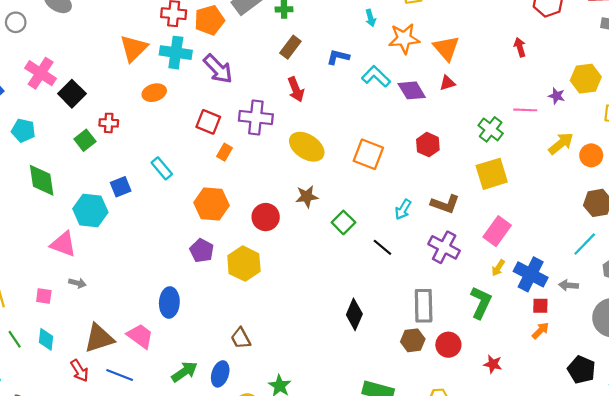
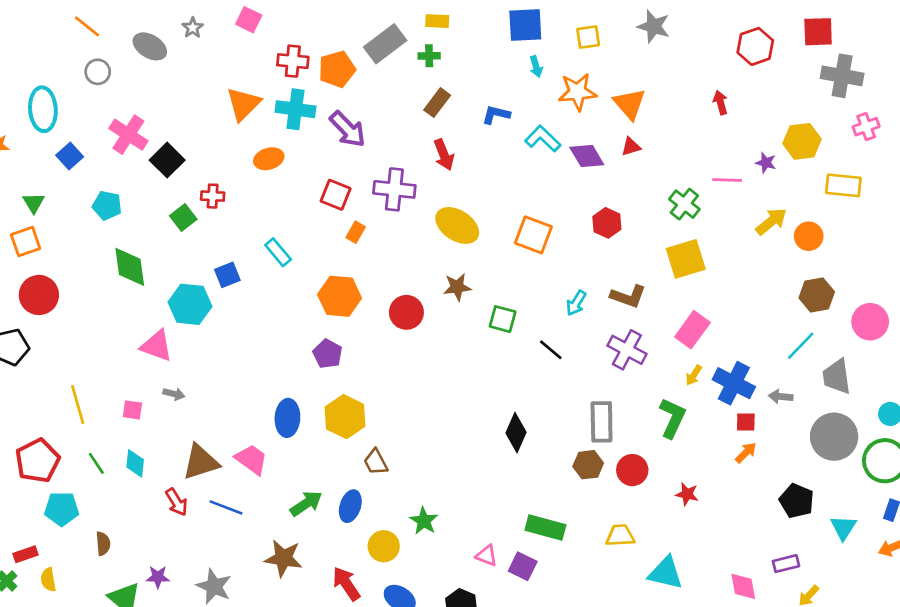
green square: (343, 222) -> (503, 319), turned -30
yellow hexagon: (244, 264) -> (345, 417), moved

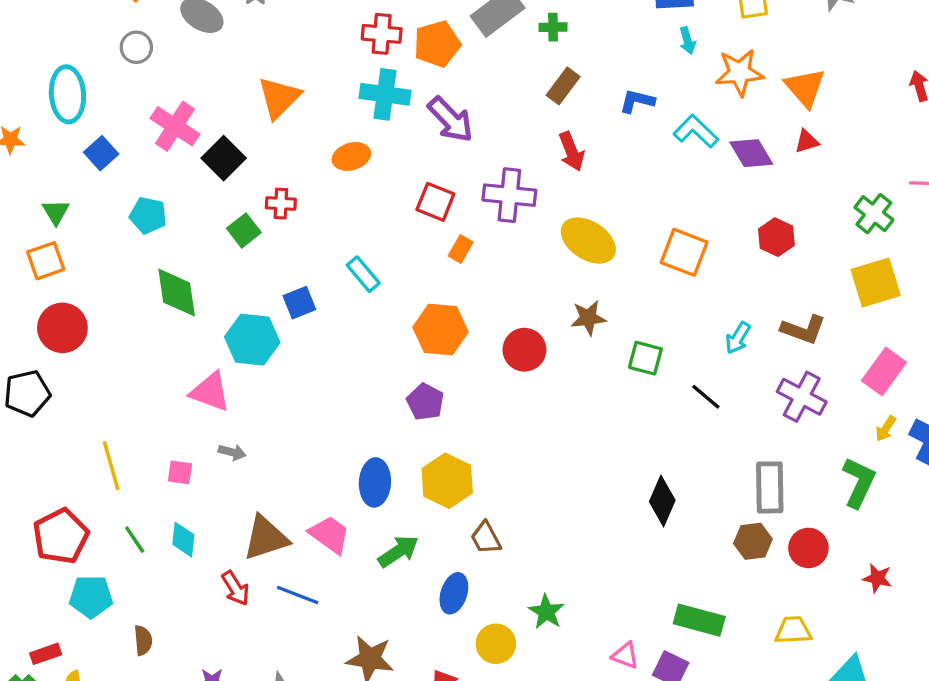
orange triangle: (243, 104) -> (279, 98), moved
green arrow: (306, 503) -> (398, 551), moved

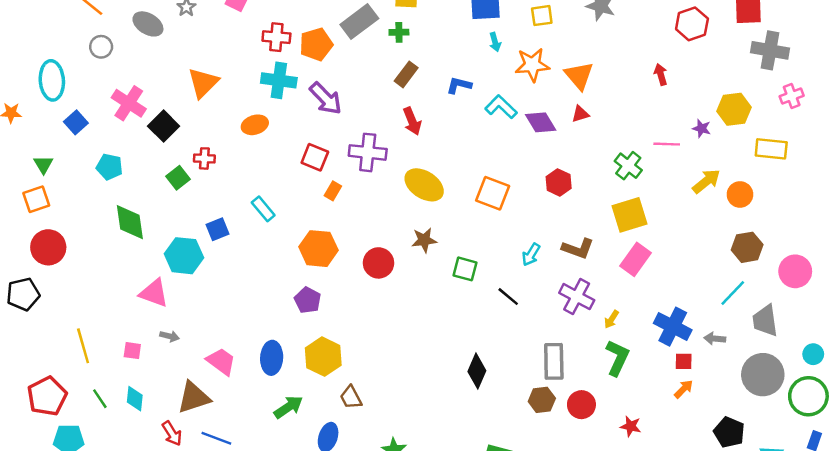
pink rectangle: (884, 372) -> (635, 259), moved
yellow arrow: (886, 429) -> (611, 319), moved
pink trapezoid: (330, 535) -> (221, 361), moved

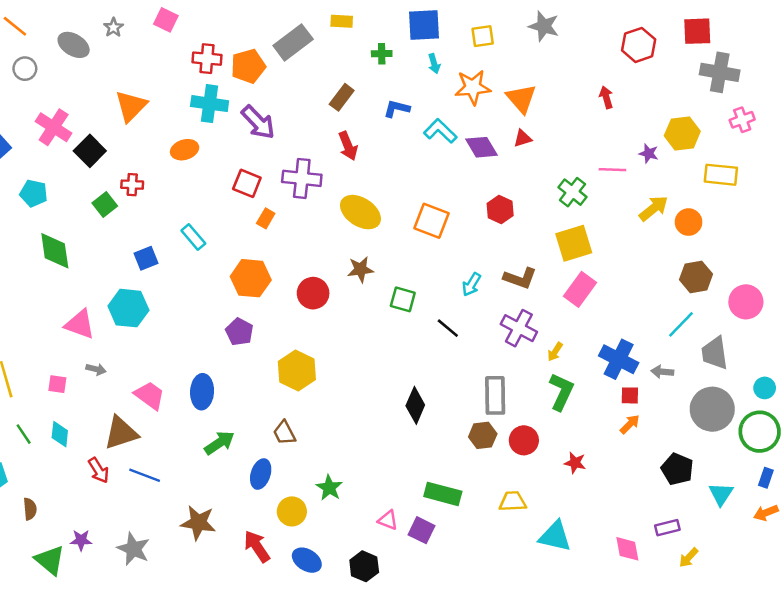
green cross: (399, 32) -> (382, 54), moved
cyan hexagon: (184, 256) -> (128, 308), moved
yellow hexagon: (323, 357) -> (297, 370), moved

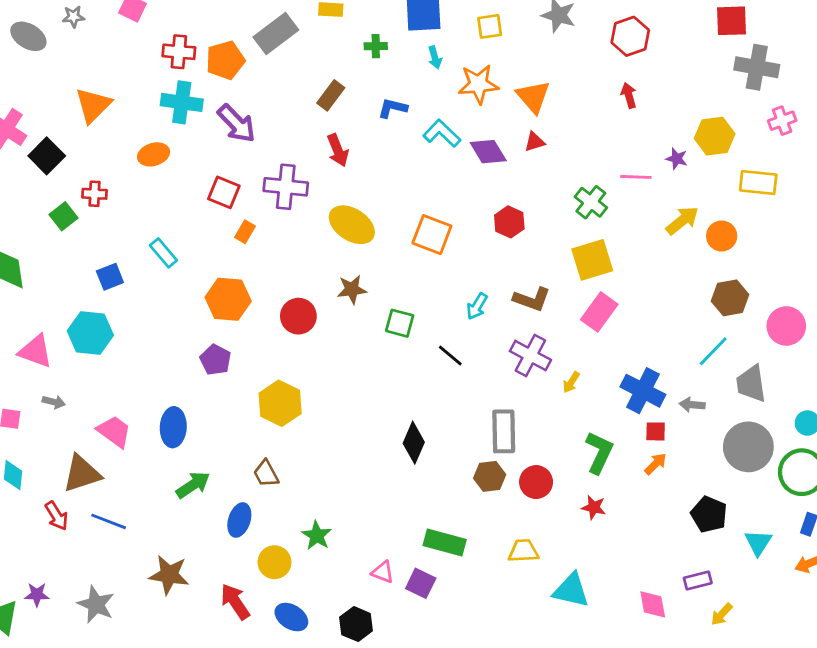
gray star: (113, 27) -> (73, 17), turned 30
red hexagon: (639, 45) -> (630, 36), moved
green L-shape: (561, 392) -> (599, 453), moved

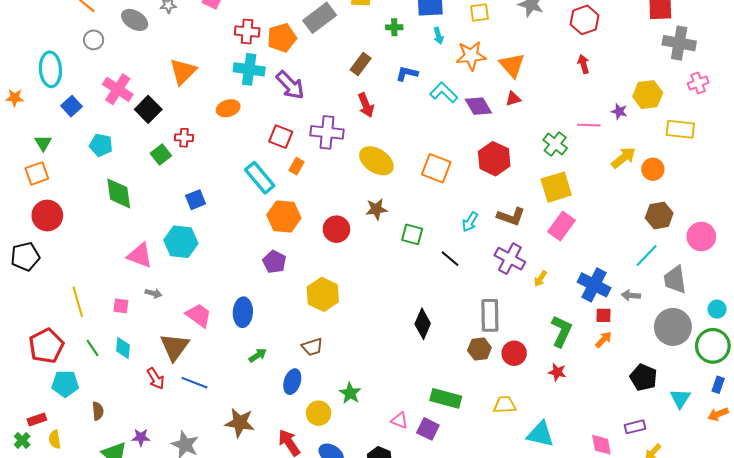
red hexagon: (509, 222) -> (494, 159), size x1.4
cyan rectangle: (163, 253) -> (260, 178), moved, size x1.4
brown triangle: (82, 474) -> (175, 347), turned -36
brown trapezoid: (266, 474) -> (312, 347), turned -80
green arrow: (193, 485) -> (258, 355), size x0.7

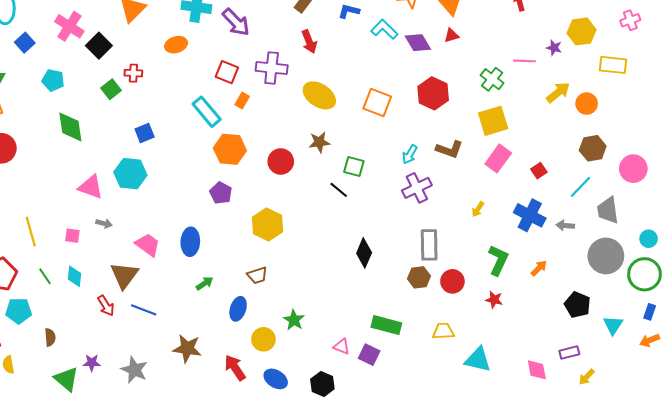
black line: (450, 259) -> (339, 190), moved
purple cross: (510, 259) -> (417, 188), moved, turned 36
red square: (604, 315) -> (539, 171), moved, turned -35

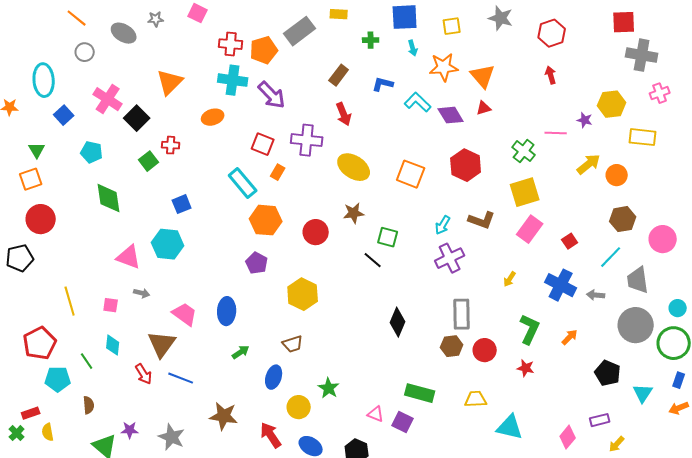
green line: (45, 276) -> (87, 361), moved
pink diamond: (537, 370) -> (568, 437), turned 50

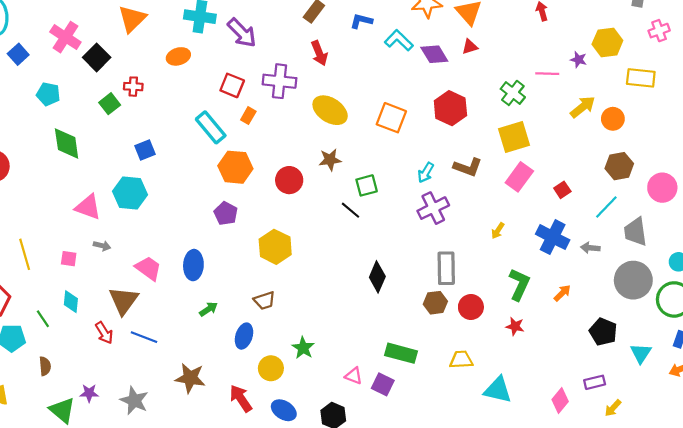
green square: (388, 237) -> (367, 185), turned -30

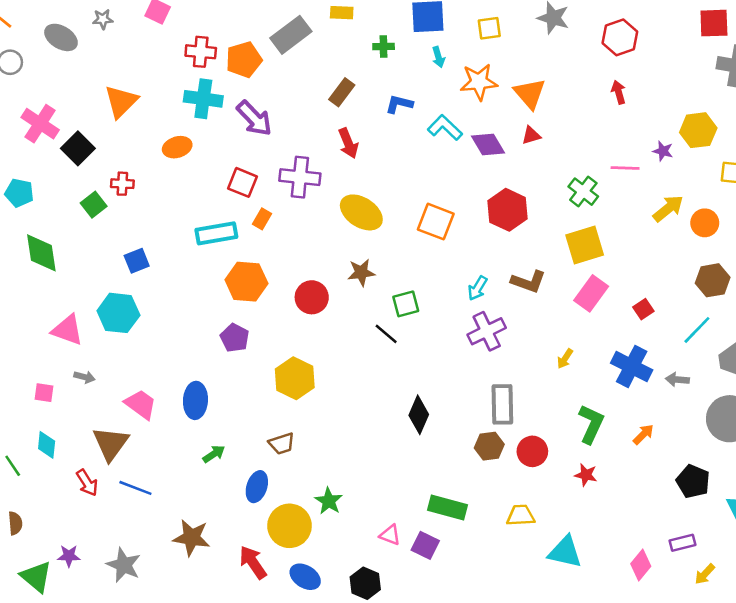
cyan rectangle: (211, 127) -> (216, 233), turned -60
yellow circle: (271, 368) -> (289, 526), size x1.4

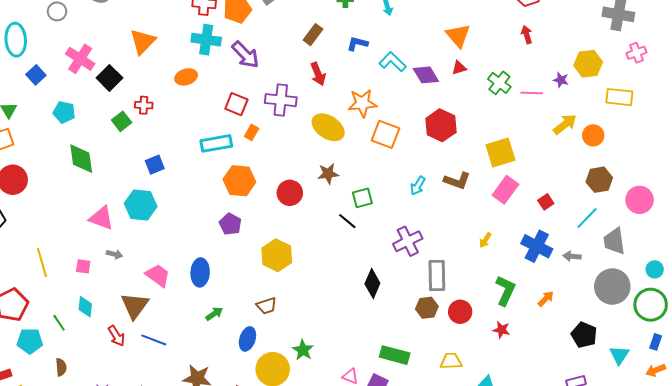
orange star: (479, 82) -> (362, 103), moved
green cross: (583, 192) -> (499, 83), moved
purple cross: (487, 331) -> (408, 241), moved

